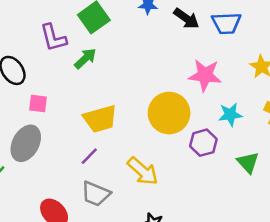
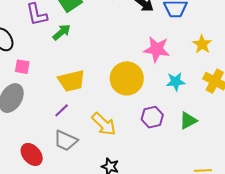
purple hexagon: (203, 143) -> (152, 117), moved
green triangle: (248, 162) -> (188, 121), turned 42

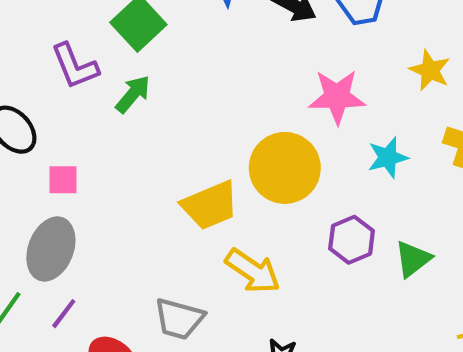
yellow trapezoid: (71, 81) -> (210, 205), moved
purple line: (62, 110) -> (64, 314), moved
green triangle: (188, 121) -> (413, 259), moved

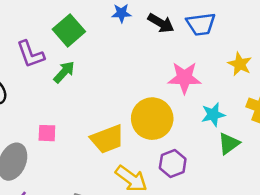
pink square: (63, 180) -> (47, 133), moved
purple hexagon: (352, 240) -> (173, 163), moved
green triangle: (413, 259) -> (229, 143), moved

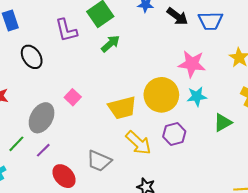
green arrow: (64, 72) -> (110, 44), moved
cyan star: (213, 115) -> (197, 96), moved
pink square: (47, 133) -> (73, 97), turned 35

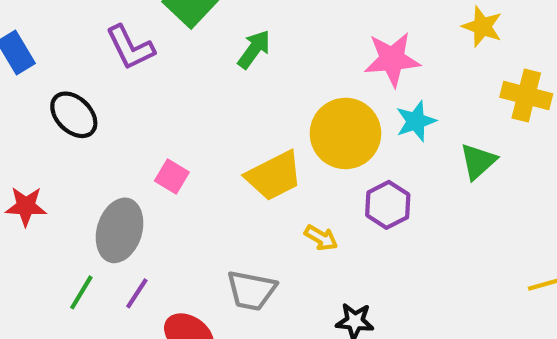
green arrow: (110, 44) -> (254, 49), moved
yellow arrow: (138, 143) -> (321, 238), size x0.6

